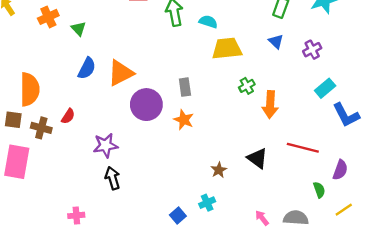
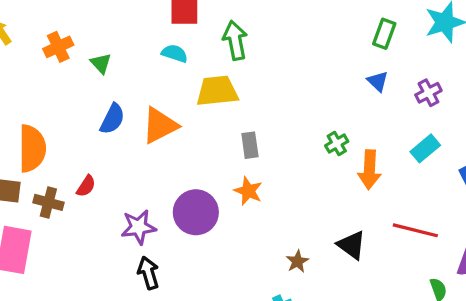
cyan semicircle: (208, 22) -> (175, 53), moved
yellow trapezoid: (227, 48) -> (217, 91), moved
cyan rectangle: (325, 88) -> (425, 148), moved
purple circle: (146, 105) -> (196, 212), moved

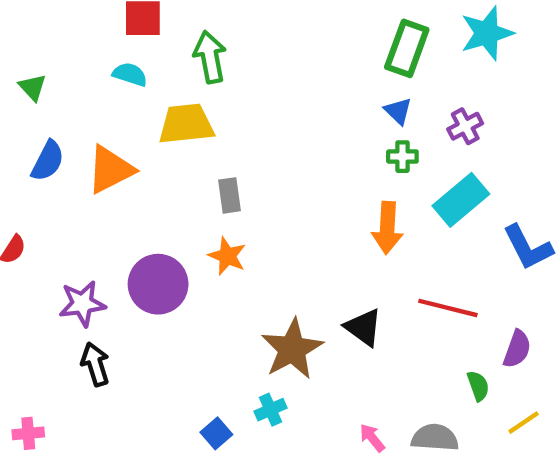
green rectangle: (384, 34) -> (407, 48), size x1.4
green cross: (337, 144) -> (402, 157), moved, turned 30
cyan rectangle: (425, 148) -> (461, 200), size x1.4
brown star: (297, 261) -> (292, 349), size x2.0

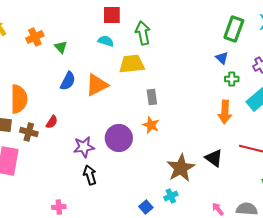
blue triangle: (398, 111) -> (222, 58), moved

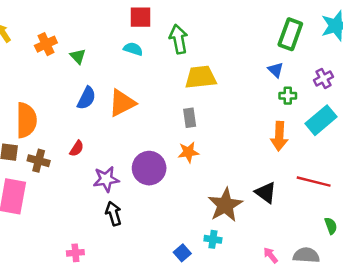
yellow trapezoid: (132, 64) -> (201, 77), moved
red semicircle: (52, 122) -> (77, 148), moved
orange star: (151, 125) -> (188, 152), turned -30
cyan cross: (171, 196) -> (213, 239), turned 32

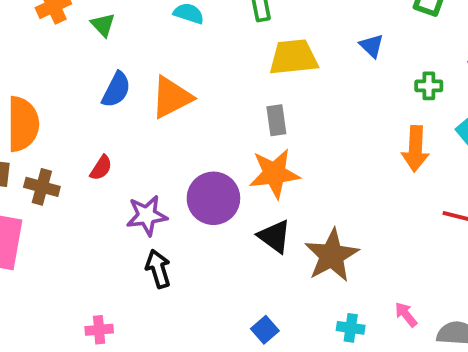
blue triangle: (276, 70) -> (372, 46), moved
orange star: (188, 152) -> (274, 174), size x1.5
black triangle: (266, 193) -> (274, 236), moved
cyan cross: (213, 239) -> (351, 328), moved
pink arrow: (271, 255) -> (406, 315), moved

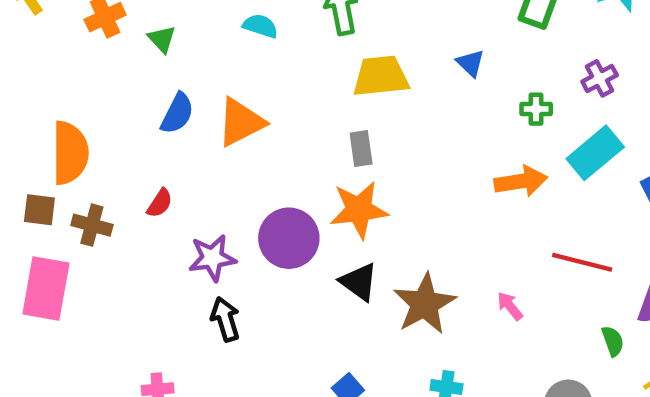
orange arrow: (415, 149) -> (521, 181), turned -102
pink arrow: (406, 315) -> (510, 306), moved

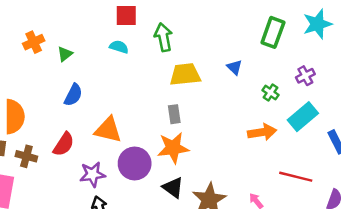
green triangle: (162, 39) -> (65, 54), turned 35
green cross: (536, 109) -> (270, 93), turned 35
orange triangle: (241, 122) -> (108, 130), moved, turned 40
red semicircle: (160, 203) -> (64, 144), size x1.5

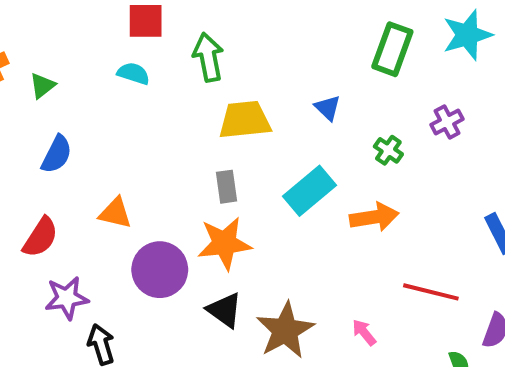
cyan rectangle: (303, 117) -> (309, 191), moved
orange triangle: (108, 130) -> (115, 213), size x0.7
purple star: (93, 174) -> (67, 298), moved

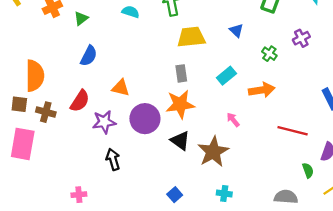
cyan rectangle: (309, 191) -> (226, 76), size x0.7
purple star: (67, 298) -> (104, 122), moved
pink arrow: (364, 332) -> (233, 120), moved

